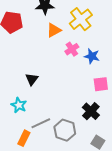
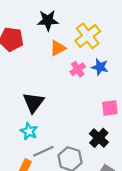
blue star: (92, 56) -> (100, 67), moved
black triangle: (32, 79) -> (33, 102), size x1.5
cyan star: (19, 105) -> (29, 131), moved

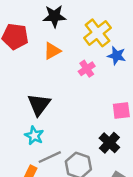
orange triangle: (58, 48) -> (52, 51), moved
blue star: (100, 67) -> (117, 56), moved

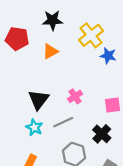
pink cross: (87, 69) -> (75, 96), moved
gray line: (50, 157) -> (63, 122), moved

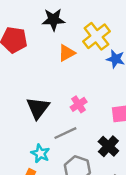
orange triangle: (50, 51) -> (67, 53), moved
cyan star: (34, 127) -> (40, 153), moved

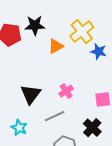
black star: (53, 20) -> (35, 25), moved
cyan star: (40, 153) -> (19, 128), moved

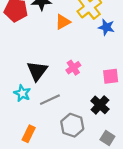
gray line: (55, 116) -> (50, 100), moved
cyan star: (19, 128) -> (22, 93), moved

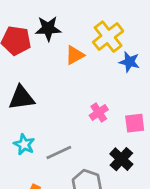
pink cross: (73, 68) -> (99, 112), moved
black triangle: (37, 71) -> (21, 98), moved, turned 45

